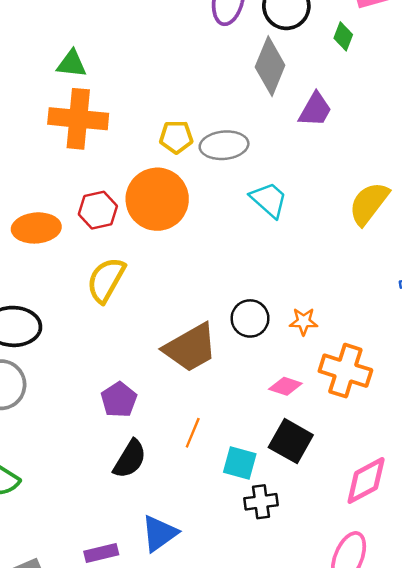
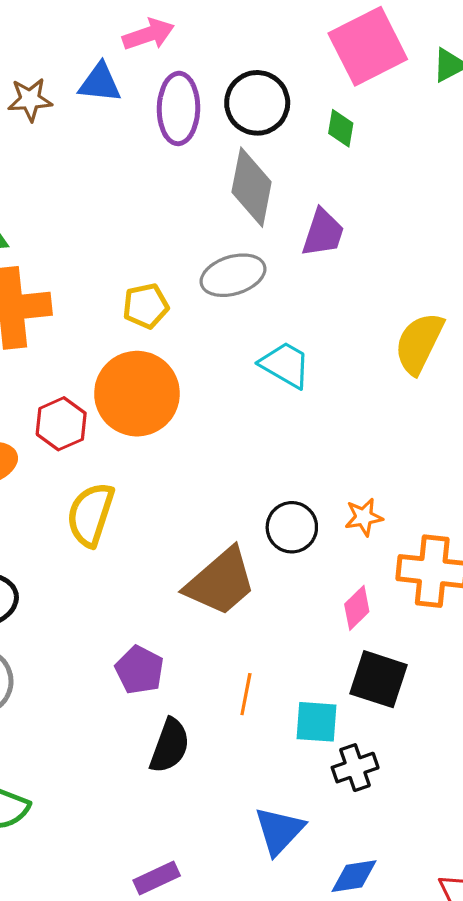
gray ellipse: (224, 145) -> (233, 275), moved
pink diamond: (285, 386) -> (357, 608), turned -52
blue triangle: (159, 533) -> (279, 831), moved

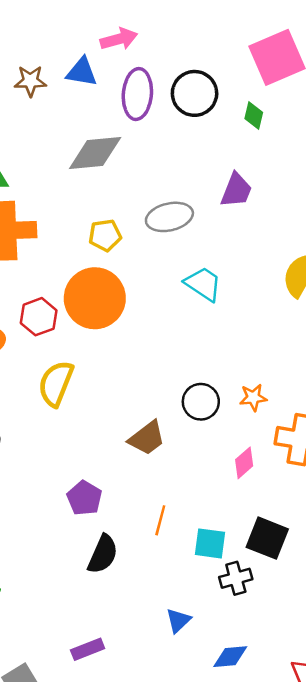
gray diamond: (252, 187) -> (95, 153), moved, turned 70
brown trapezoid: (221, 582) -> (147, 438), size x0.7
black square: (379, 679) -> (267, 538), moved
blue triangle: (279, 831) -> (178, 620), size x0.7

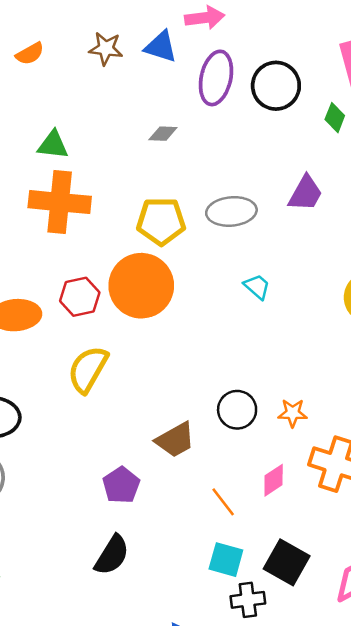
gray diamond: (95, 153) -> (163, 134), size x0.5
yellow pentagon: (105, 235) -> (161, 221), size x1.4
cyan trapezoid: (203, 284) -> (257, 287), size x0.7
purple pentagon: (84, 498) -> (121, 485), moved
orange line: (160, 520) -> (223, 502), moved, turned -60

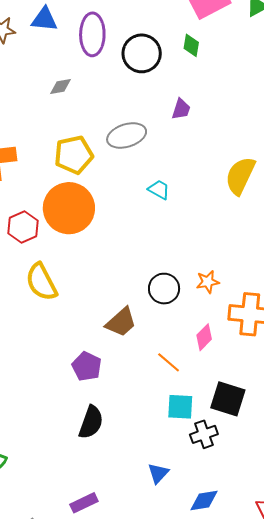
black circle: (276, 86) -> (142, 53), moved
purple trapezoid: (305, 193) -> (181, 109), size x0.7
yellow semicircle: (88, 369) -> (41, 282), turned -45

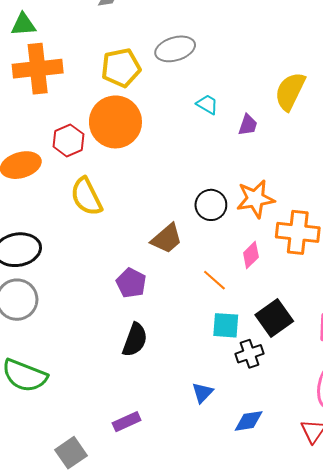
purple trapezoid: (181, 109) -> (248, 125), moved
orange star: (208, 282) -> (255, 199), size x1.6
black square: (228, 399) -> (274, 318), turned 36

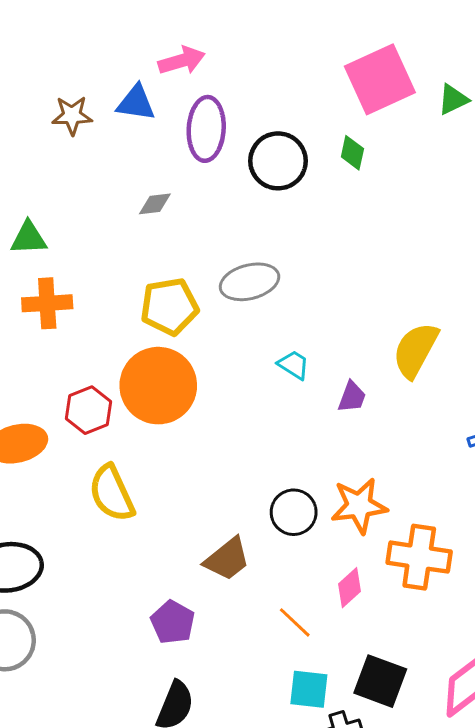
orange cross: (38, 69) -> (47, 303), size x0.7
black square: (274, 318) -> (380, 681), turned -36

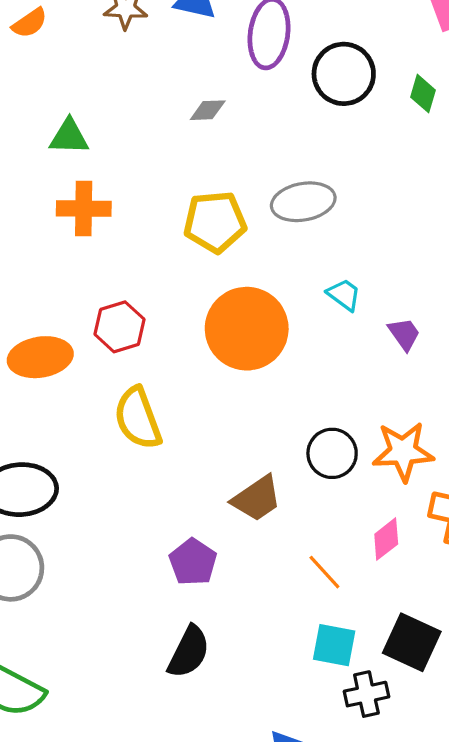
green diamond: (352, 153) -> (423, 94), moved
orange circle: (158, 386) -> (247, 329), moved
purple trapezoid: (352, 397) -> (404, 334), turned -60

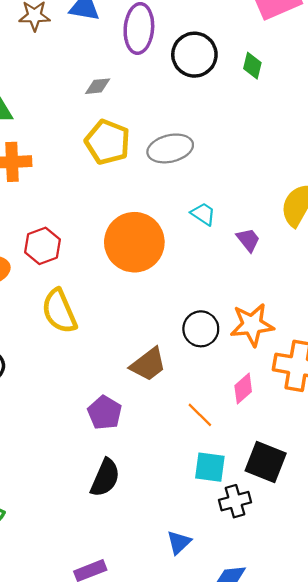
yellow pentagon: (215, 222) -> (108, 142), moved, turned 30

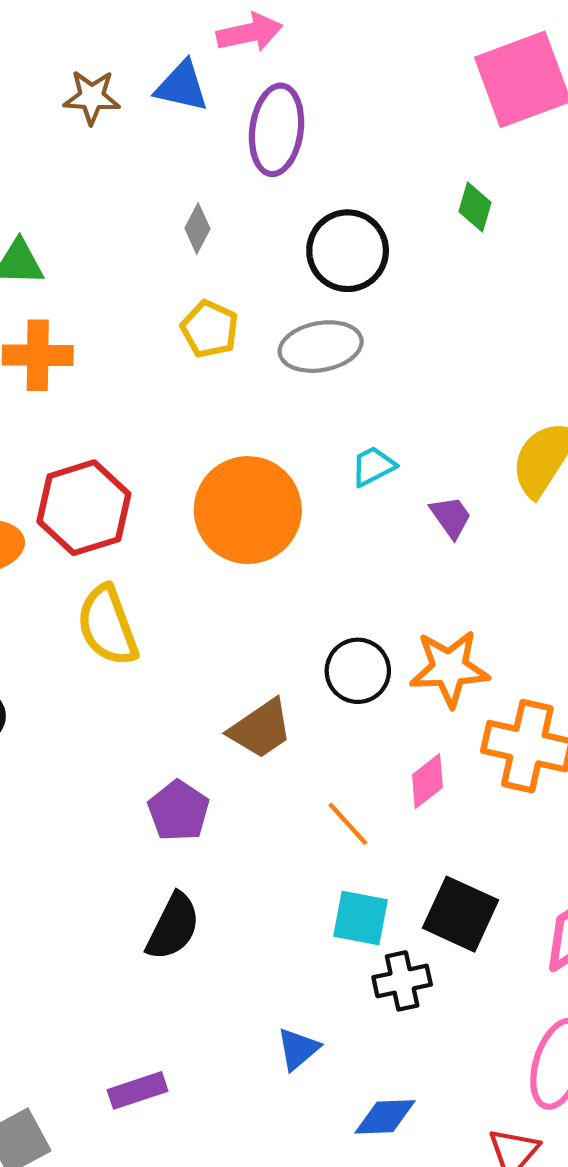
black circle: (194, 55) -> (348, 251), moved
gray diamond: (98, 86) -> (197, 229), turned -60
yellow pentagon: (108, 142) -> (210, 329), size x0.7
cyan trapezoid: (203, 214) -> (373, 466), turned -64
red hexagon: (43, 246) -> (84, 508), size x1.4

